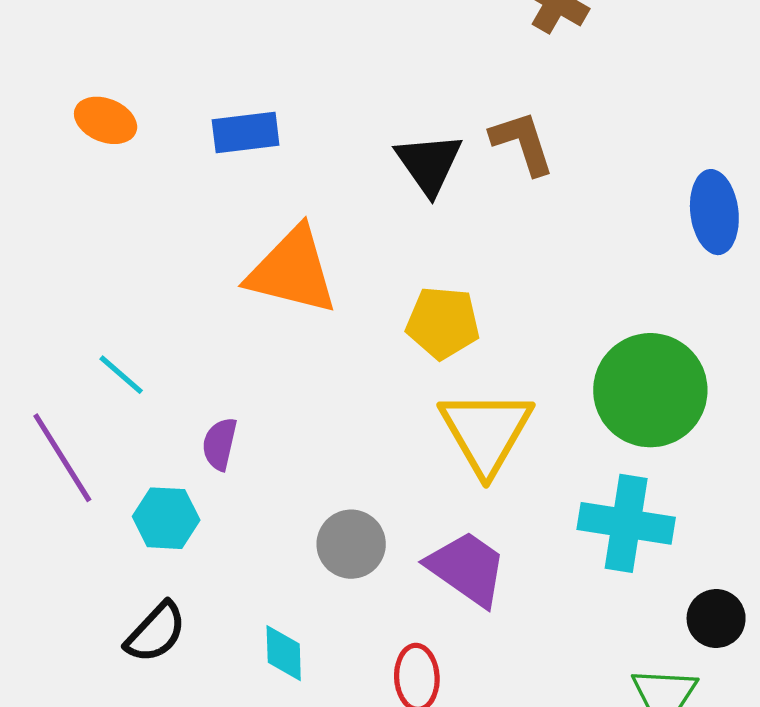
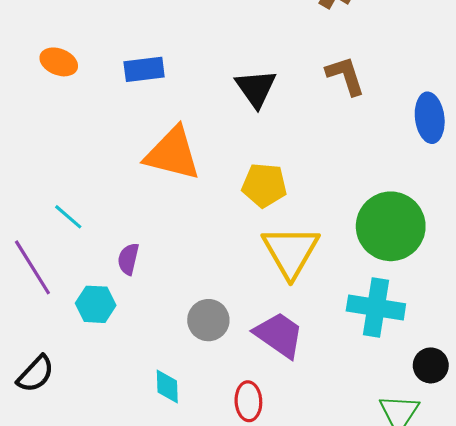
brown L-shape: (522, 143) -> (345, 76), moved
black semicircle: (156, 632) -> (36, 374), moved

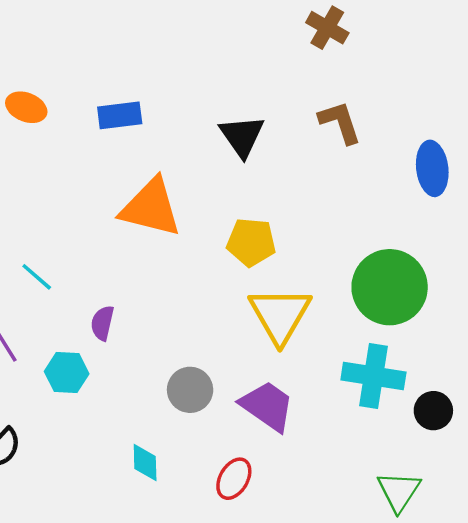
black circle: (431, 365) -> (433, 411), moved
red ellipse: (248, 401) -> (234, 479), turned 33

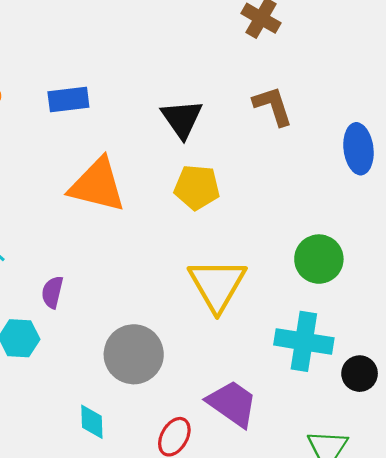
yellow pentagon: (251, 242) -> (197, 187), moved
green circle: (390, 287) -> (319, 259), size x0.7
gray circle: (190, 390) -> (134, 354), size x1.4
purple trapezoid: (267, 406) -> (232, 404), moved

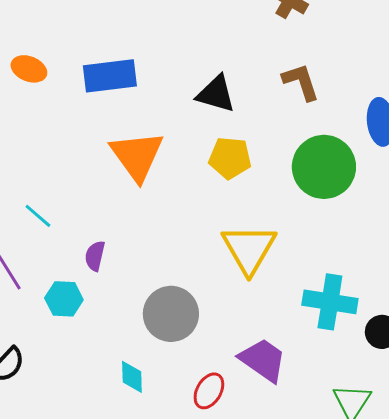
blue rectangle: (68, 100) -> (110, 76), size x1.4
black triangle: (182, 119) -> (216, 94), turned -39
orange triangle: (97, 185) -> (137, 156), turned 40
green circle: (319, 259) -> (324, 167), moved, size x1.4

